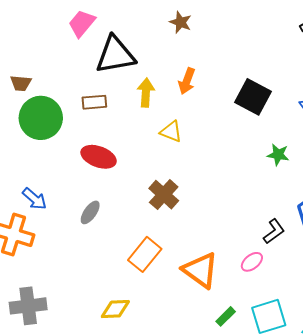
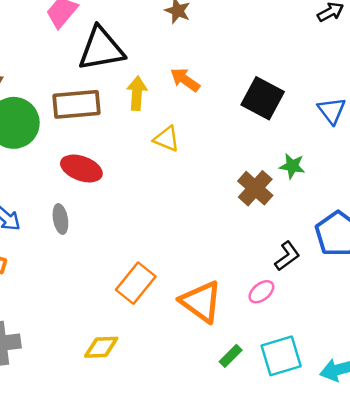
orange arrow: (187, 81) -> (185, 80), turned 105
brown rectangle: (94, 102) -> (77, 104), size x1.6
brown cross: (164, 195) -> (255, 188), moved
gray ellipse: (90, 212) -> (60, 219), moved, turned -45

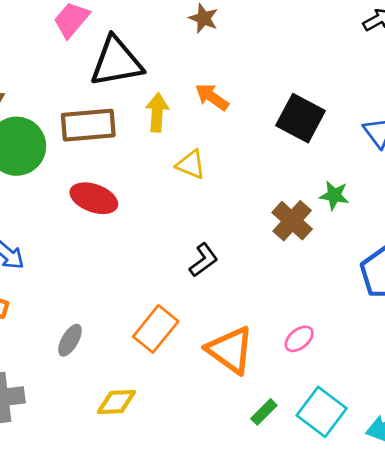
gray ellipse: (60, 219) -> (70, 340), moved, turned 40
black L-shape: (287, 256) -> (204, 260), moved
cyan square: (281, 356) -> (322, 412), turned -36

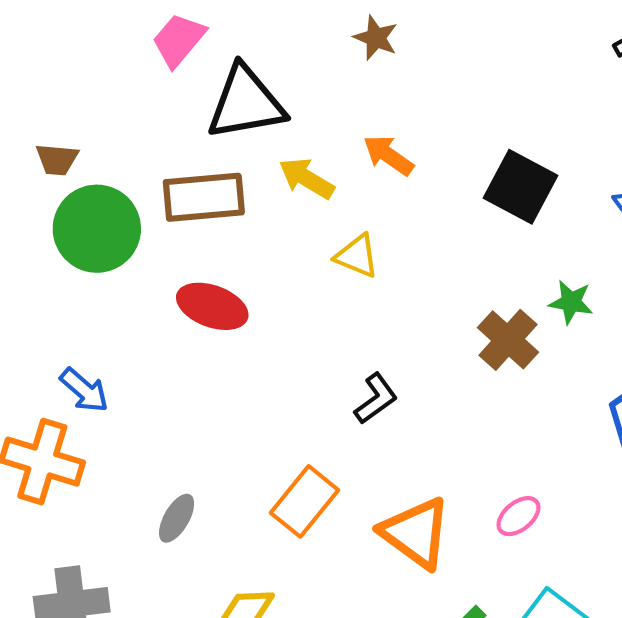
yellow arrow: (157, 112) -> (307, 178), turned -63

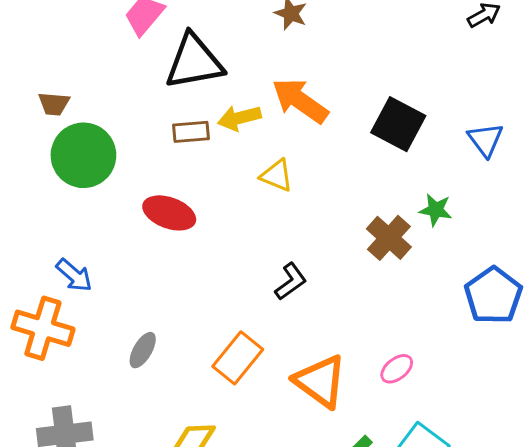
orange arrow: (388, 155) -> (300, 101), size x1.5
yellow arrow: (307, 178) -> (239, 118), turned -45
brown rectangle: (204, 197) -> (191, 132), moved, size x0.6
gray ellipse: (177, 518) -> (143, 350), moved

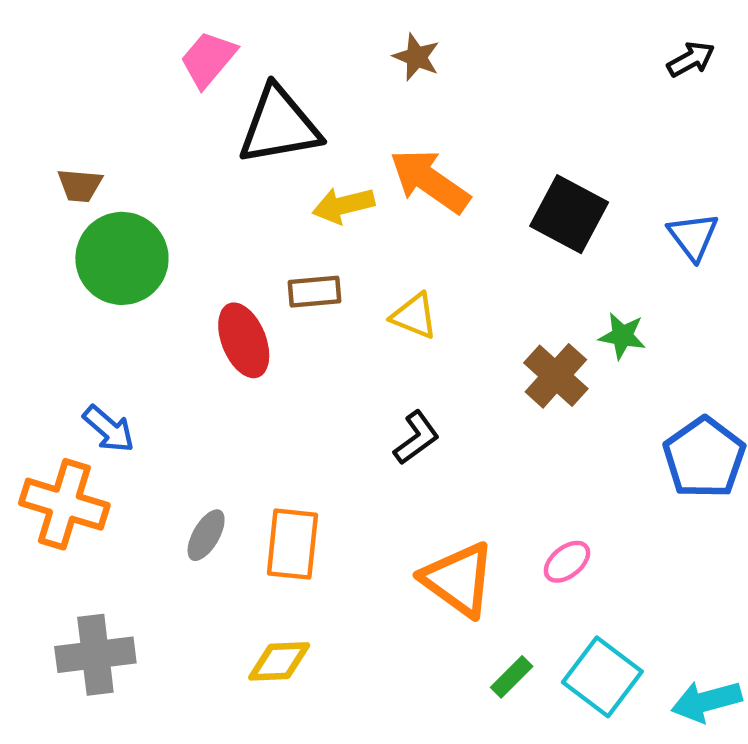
brown rectangle: (191, 132) -> (315, 292), moved
yellow triangle: (277, 176) -> (414, 316), moved
red ellipse: (169, 213) -> (244, 340), turned 48
orange rectangle: (238, 358) -> (292, 544), moved, turned -33

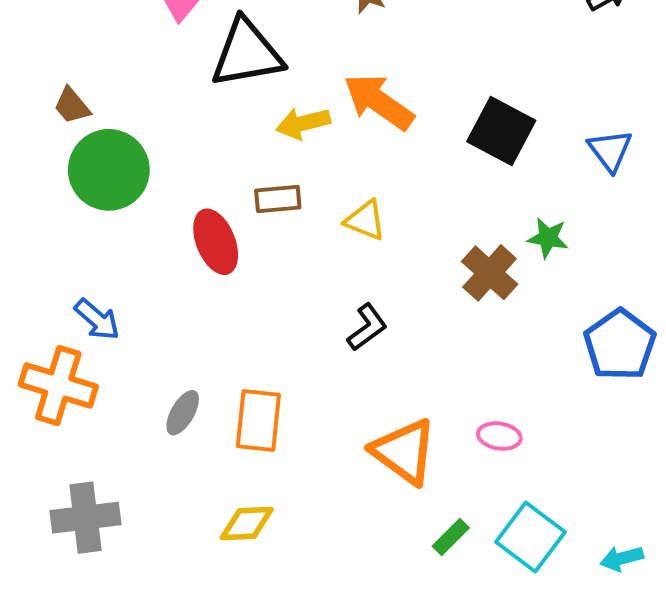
brown trapezoid: (80, 185) -> (72, 106), turned 45
pink ellipse: (567, 562) -> (499, 436), turned 48
cyan arrow: (706, 701) -> (622, 558), size x0.7

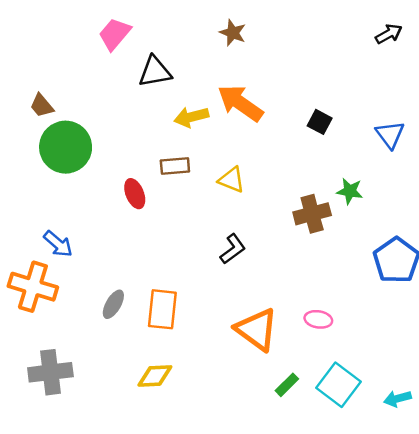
black triangle: (247, 53) -> (155, 72), size x0.7
black square: (501, 131) -> (320, 122), size x0.6
red ellipse: (216, 242) -> (135, 194), size x0.7
brown cross: (490, 273) -> (312, 214), turned 33

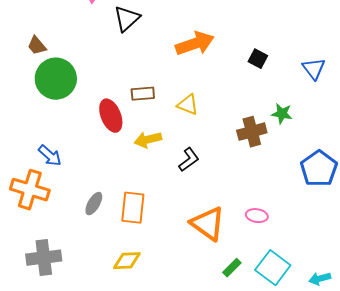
black triangle: (155, 72) -> (127, 19), turned -32
orange arrow: (240, 103) -> (195, 44), turned 126
yellow arrow: (191, 117) -> (148, 140), moved
red ellipse: (135, 194) -> (111, 116), size x1.4

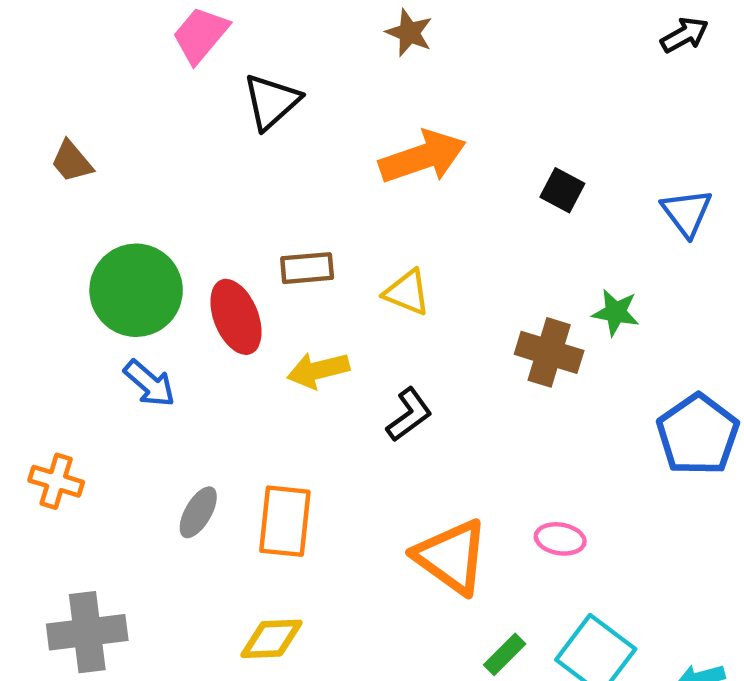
green circle: (56, 79) -> (136, 290), moved
brown cross: (252, 132) -> (549, 352), turned 32
blue arrow: (50, 156) -> (149, 384), moved
orange cross: (30, 190) -> (56, 481), size x0.6

